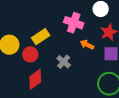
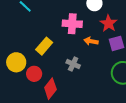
red circle: (30, 54) -> (34, 74), moved

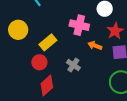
yellow circle: (16, 62) -> (18, 30), moved
red circle: (34, 74) -> (39, 62), moved

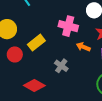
red circle: (39, 62) -> (15, 54), moved
red diamond: (47, 85) -> (34, 85), turned 70

